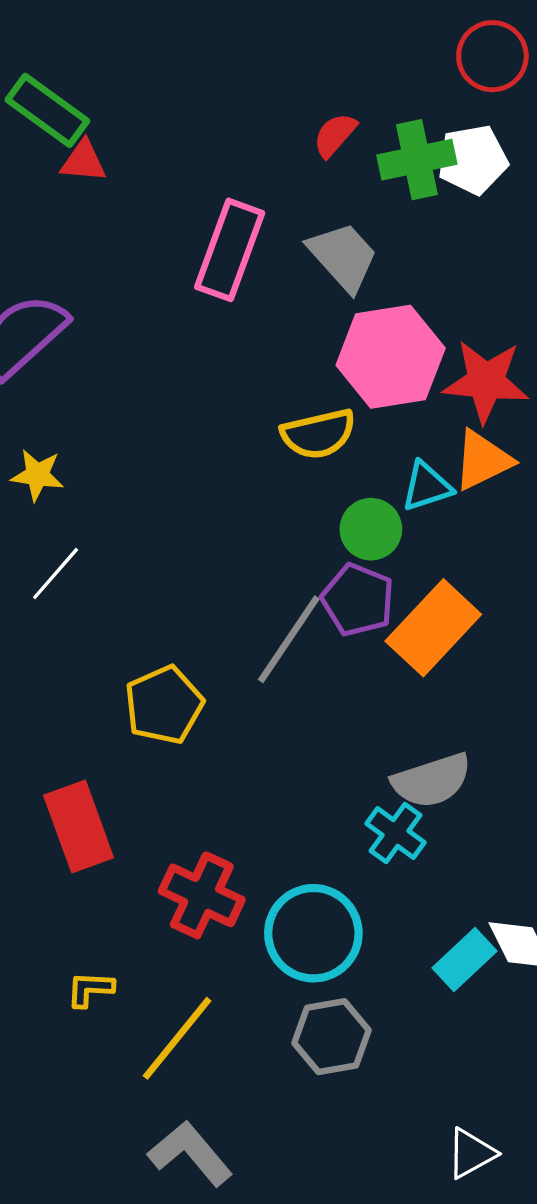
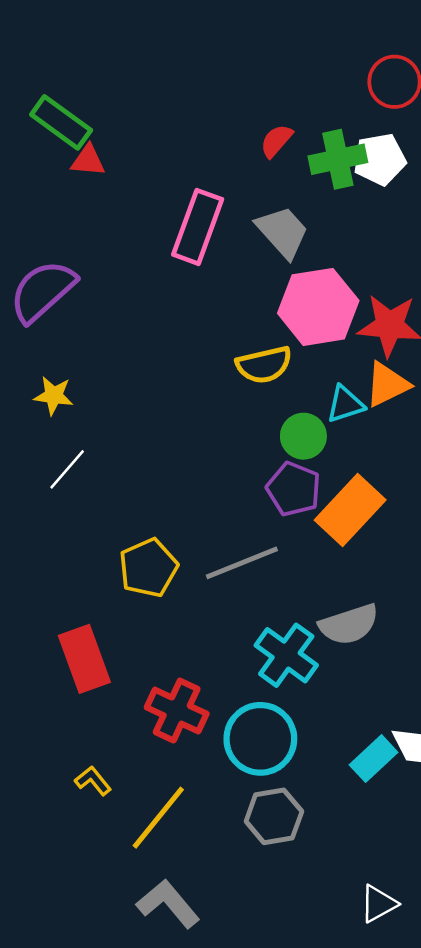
gray line: (289, 639) -> (242, 563), moved, turned 34
cyan cross: (396, 833) -> (286, 655), moved, size x1.4
yellow L-shape: (90, 989) -> (93, 781), turned 48

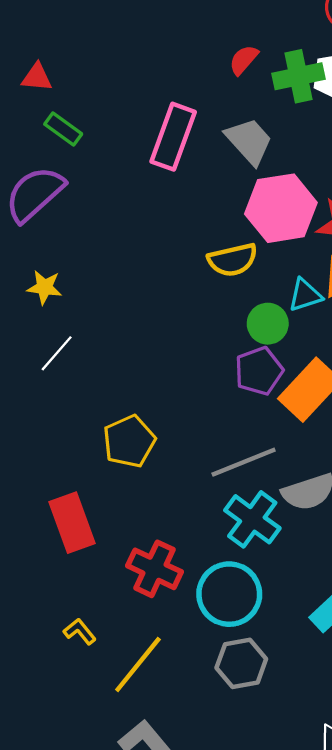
green rectangle: (61, 122) -> (63, 129), moved, size x0.7
red triangle: (88, 161) -> (37, 77), moved
purple pentagon: (294, 489) -> (259, 371), turned 30
gray line: (242, 563) -> (244, 462), moved

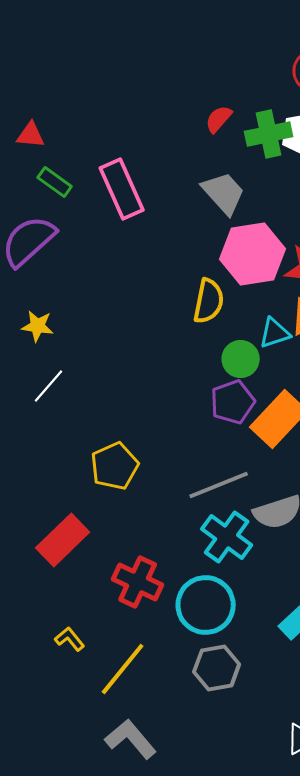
pink rectangle: (173, 137) -> (122, 189), moved, turned -44
yellow semicircle: (233, 260) -> (209, 301), turned -66
red rectangle: (72, 523) -> (63, 540), turned 66

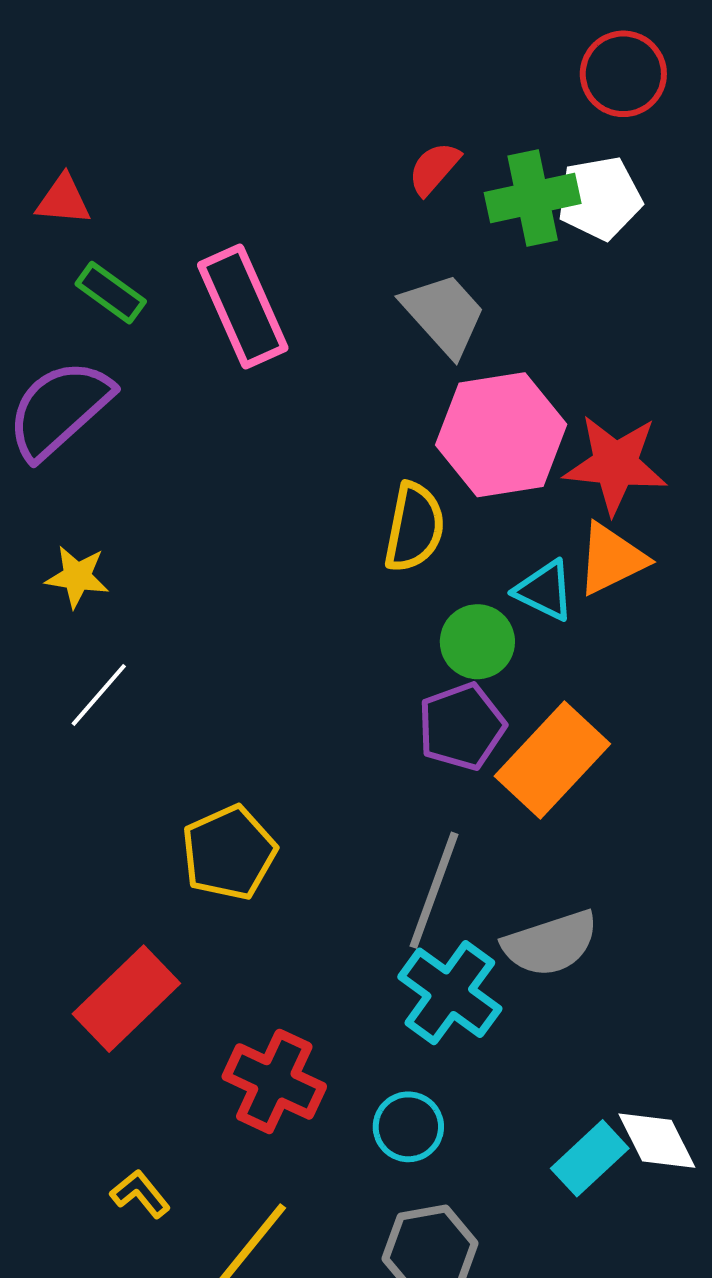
cyan triangle: (275, 333) -> (544, 590), turned 44
gray line: (219, 485) -> (434, 890), turned -48
cyan circle: (206, 605) -> (408, 1127), size x0.6

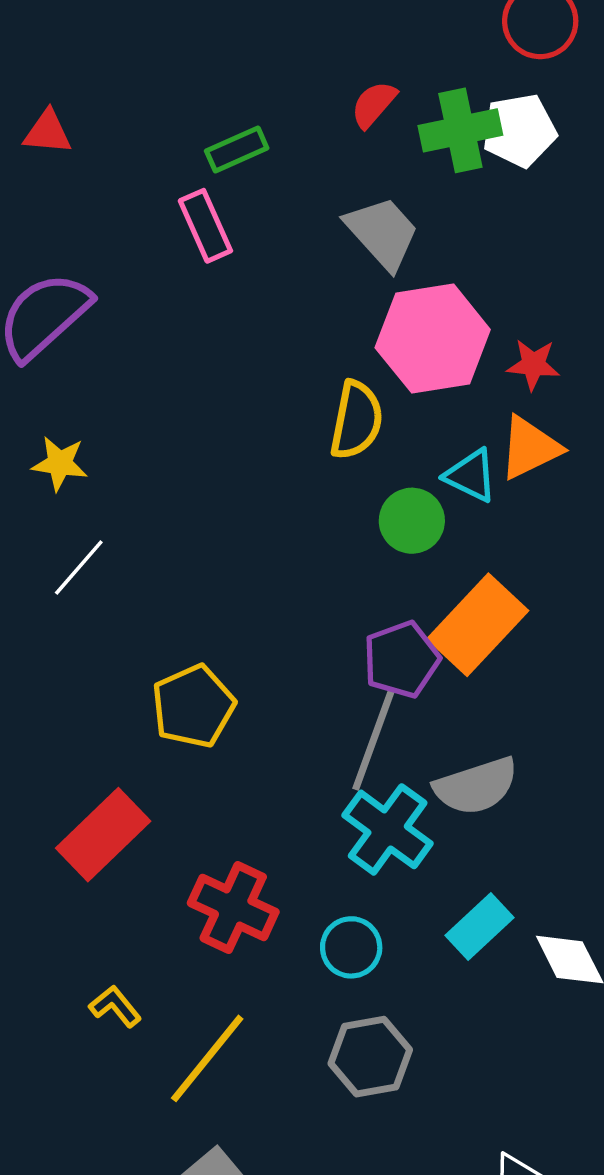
green rectangle: (111, 293) -> (237, 149), moved, turned -60
pink rectangle: (243, 306) -> (205, 226), size x0.7
red star: (615, 464) -> (533, 365), size x0.6
purple pentagon: (462, 727) -> (401, 659), moved
cyan rectangle: (590, 1158) -> (480, 927), moved

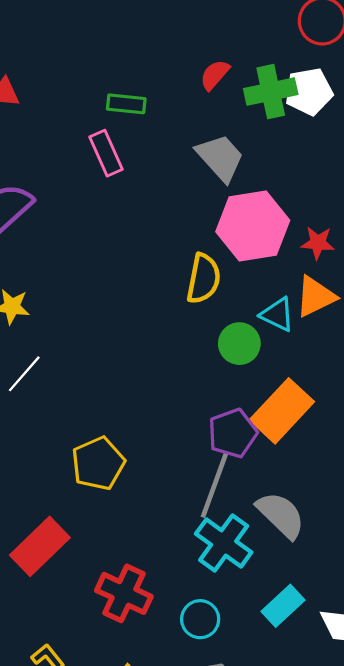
green rectangle: (237, 149) -> (126, 104), turned 30
gray semicircle: (476, 786) -> (281, 515), turned -118

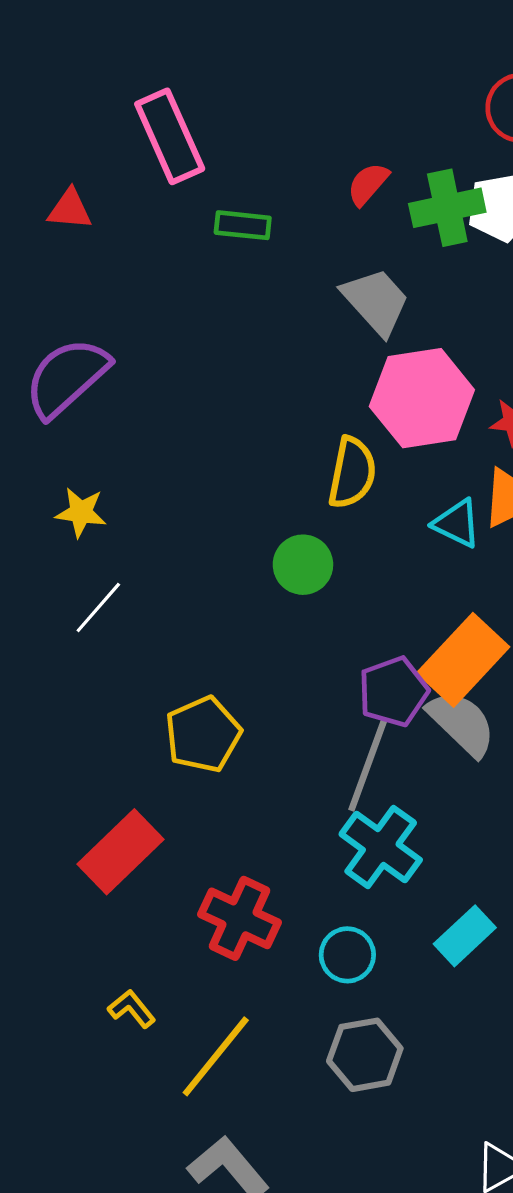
pink rectangle: (106, 153) -> (170, 136), moved, size x1.4
green circle: (239, 344) -> (303, 565), moved
gray semicircle: (281, 515) -> (462, 723), moved

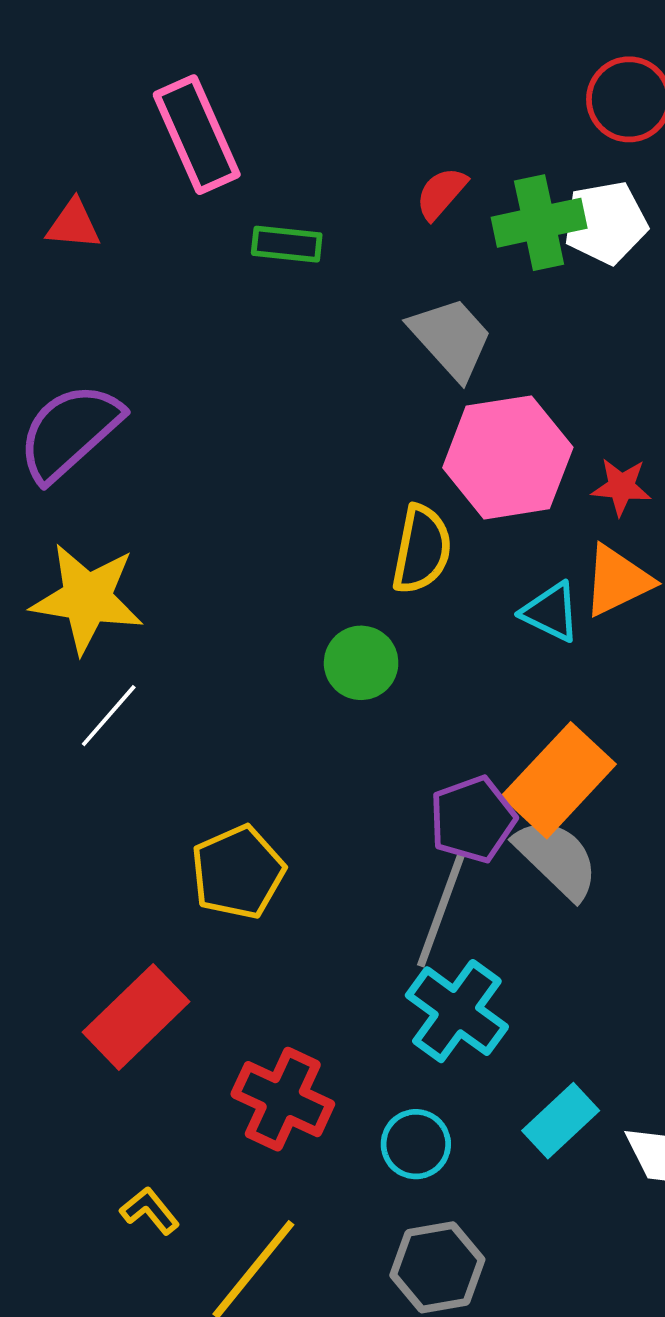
yellow star: (81, 512) -> (87, 598), size x1.8

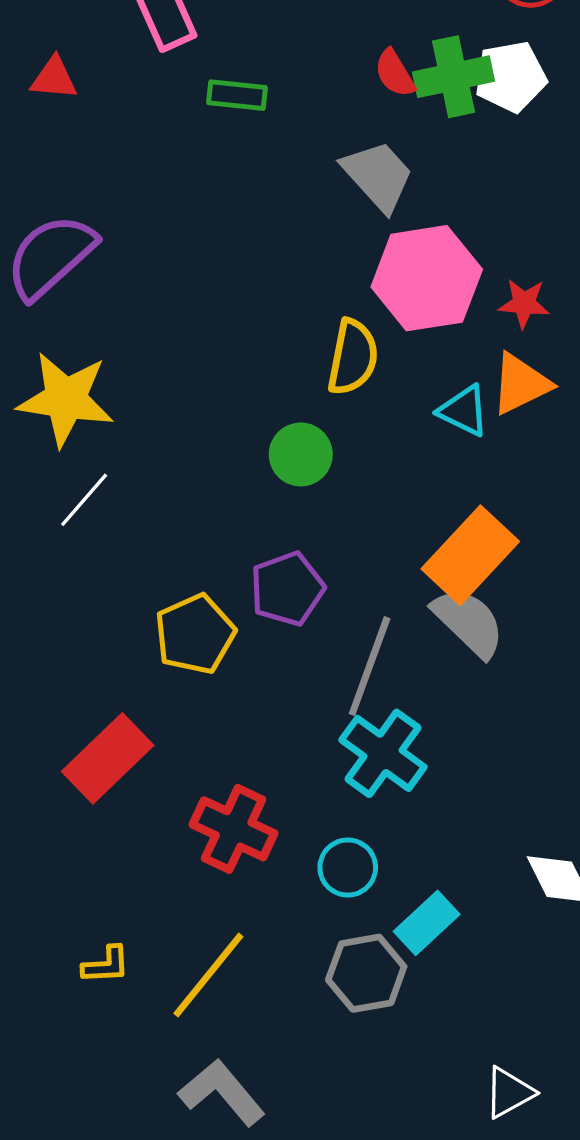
red semicircle: (441, 193) -> (395, 73), moved, turned -72
purple pentagon: (473, 819) -> (287, 589), moved
cyan rectangle: (561, 1121) -> (427, 923), moved
yellow L-shape: (150, 1211) -> (106, 965), moved, turned 126

